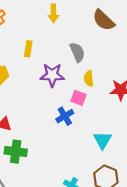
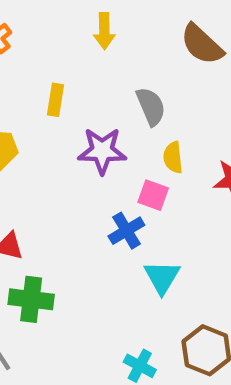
cyan triangle: (102, 140) -> (162, 277), moved

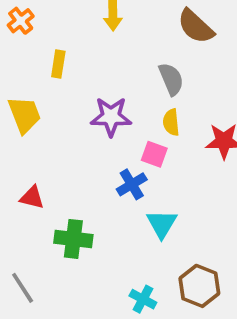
yellow rectangle: (56, 100) -> (58, 64), moved
gray semicircle: (151, 106) -> (171, 79), moved
green cross: (31, 299) -> (73, 239), moved

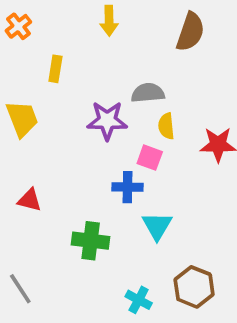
brown semicircle: (196, 26) -> (190, 32), turned -114
gray semicircle: (171, 79) -> (148, 93), moved, turned -72
blue cross: (132, 184) -> (128, 187), turned 32
green cross: (73, 239) -> (91, 241), moved

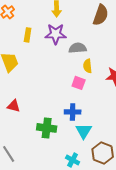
purple star: (107, 121) -> (56, 34), moved
blue cross: (128, 187) -> (73, 112), moved
cyan triangle: (157, 226) -> (84, 131), moved

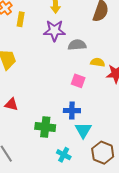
yellow rectangle: (28, 35) -> (21, 19), moved
yellow semicircle: (88, 66) -> (98, 62), moved, turned 104
cyan cross: (73, 160) -> (64, 155), moved

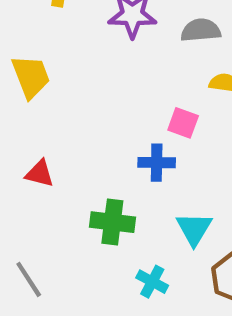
gray semicircle: (77, 45) -> (201, 30), moved
blue cross: (72, 111) -> (157, 163), moved

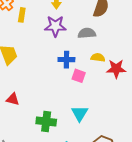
blue cross: (157, 163) -> (66, 60), moved
cyan triangle: (194, 229) -> (80, 113), moved

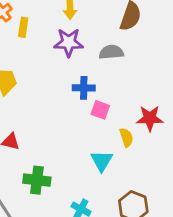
yellow semicircle: (98, 58) -> (126, 137), moved, turned 64
red star: (116, 69) -> (150, 118), moved
green cross: (46, 121) -> (37, 180), moved

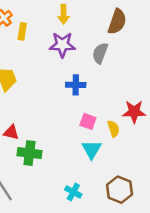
gray semicircle: (111, 52) -> (100, 53), turned -65
pink square: (100, 110) -> (88, 121), moved
green cross: (37, 180) -> (29, 153), moved

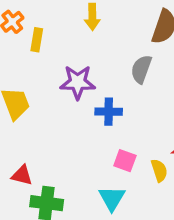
purple star: (62, 45) -> (78, 82), moved
cyan triangle: (92, 149) -> (112, 198), moved

